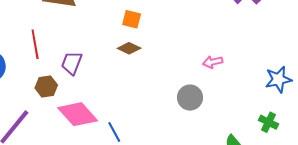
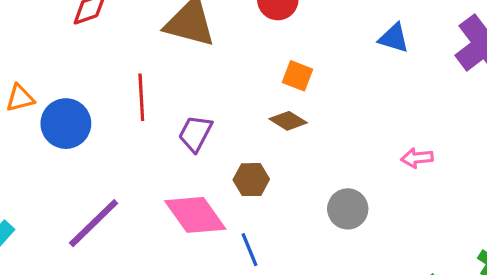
brown hexagon: (46, 87) -> (251, 180), moved
gray circle: (190, 98) -> (348, 209), moved

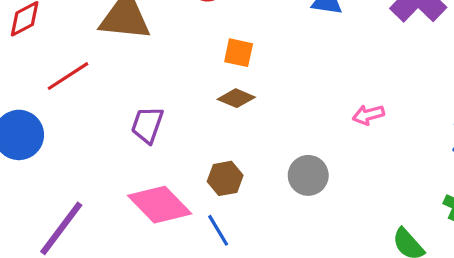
red line: (141, 97) -> (68, 76), moved, turned 69
brown hexagon: (251, 180) -> (225, 178), moved

